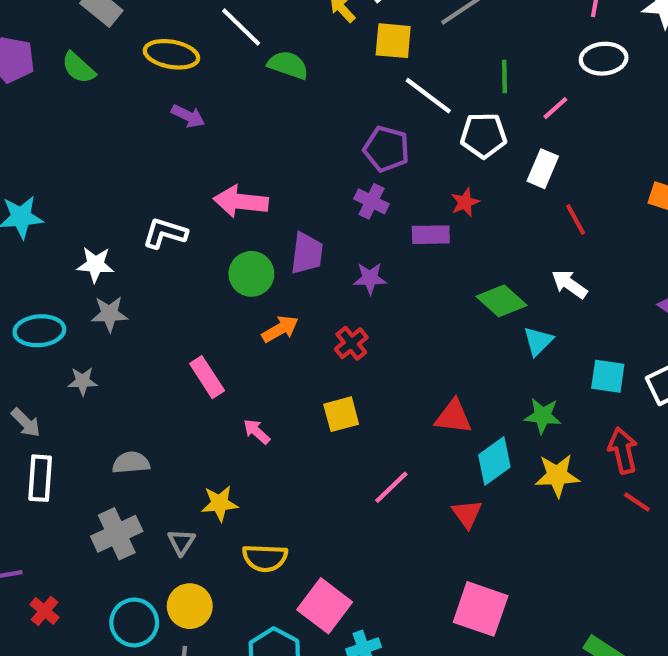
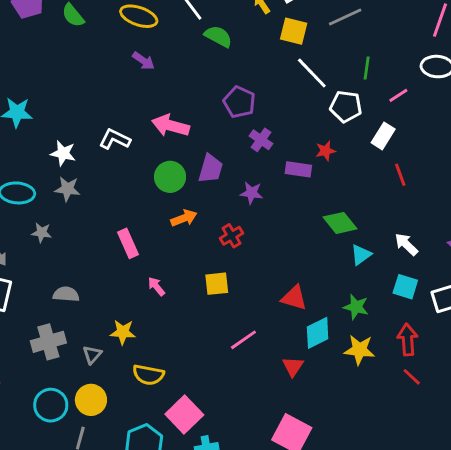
purple pentagon: (386, 149) -> (239, 102), moved
white arrow: (569, 284) -> (406, 244), moved

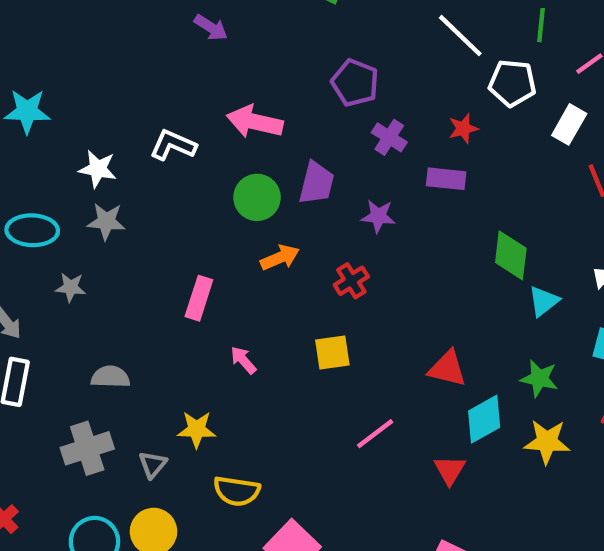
red star: (326, 151) -> (463, 128), moved
green diamond: (340, 223) -> (511, 255), turned 48
pink rectangle: (128, 243) -> (199, 298), turned 44

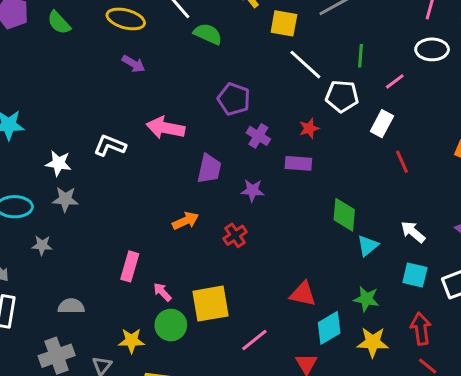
green circle: (257, 197) -> (171, 325), moved
pink rectangle: (199, 298) -> (130, 266), moved
yellow square: (332, 352) -> (211, 304), moved, size x1.5

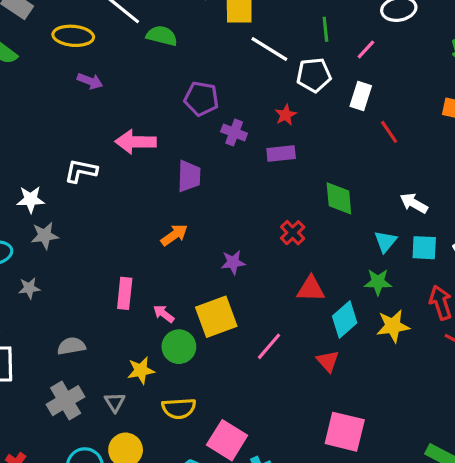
purple star: (252, 190) -> (233, 262), moved
red cross: (235, 235) -> (293, 233), moved
cyan triangle: (368, 246) -> (385, 241), moved

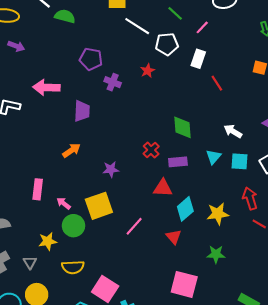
green line: (325, 29) -> (175, 13), turned -42
purple rectangle: (281, 153) -> (178, 162), moved
green star: (378, 282) -> (216, 254), moved

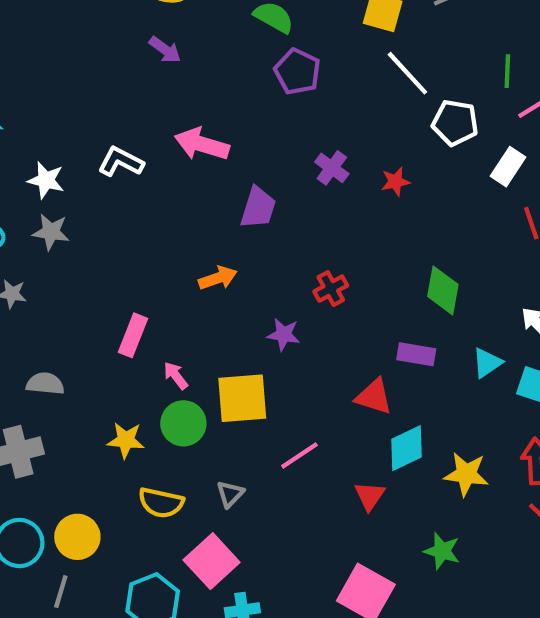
green line: (175, 13) -> (507, 71), moved, turned 35
purple pentagon: (91, 59) -> (297, 72), moved
red star: (148, 71) -> (395, 182), moved
red cross: (151, 150) -> (331, 289), moved
gray triangle: (30, 262) -> (230, 494), moved

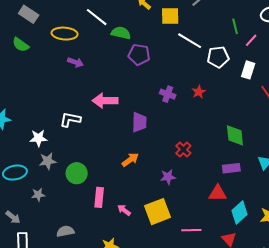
green circle: (183, 423) -> (77, 173), moved
pink line: (299, 456) -> (191, 230), turned 48

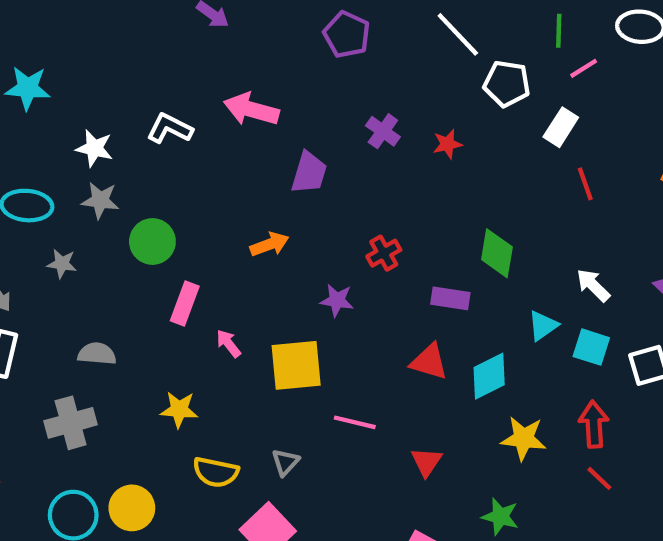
purple rectangle: (231, 168) -> (450, 298), moved
cyan diamond: (239, 212) -> (489, 376), moved

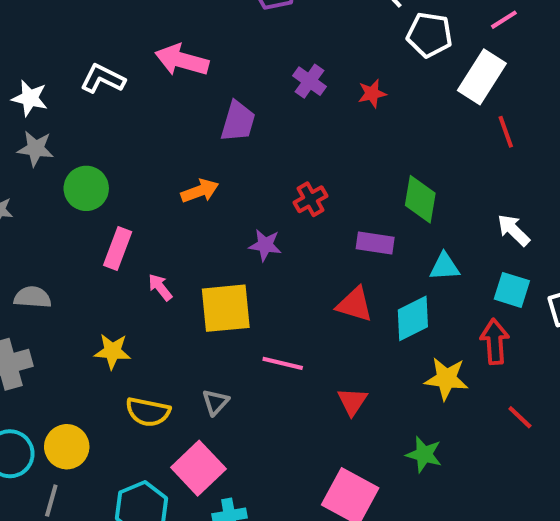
white rectangle: (561, 127) -> (482, 77), size x1.4
cyan triangle: (543, 326) -> (445, 267), moved, turned 32
red arrow: (594, 424) -> (495, 342), moved

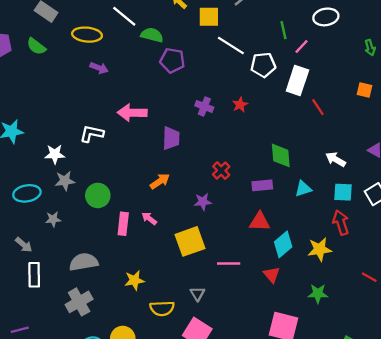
pink arrow: (160, 287) -> (149, 218), moved
gray semicircle: (33, 297) -> (84, 262), size x1.4
cyan diamond: (413, 318) -> (283, 244), moved
red line: (520, 417) -> (369, 277), moved

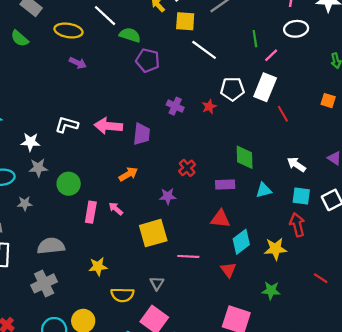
white pentagon: (263, 65) -> (232, 89), moved
pink arrow: (132, 113) -> (108, 126), moved

